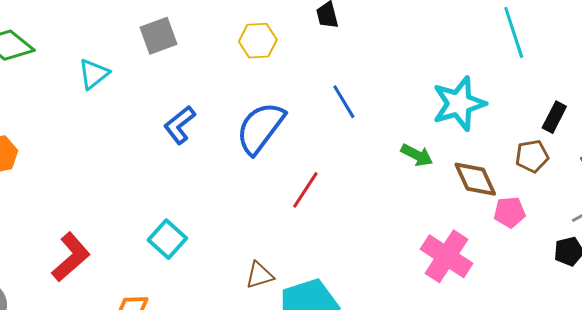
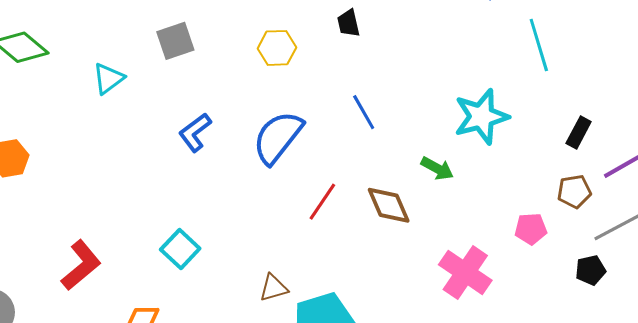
brown pentagon: (532, 156) -> (574, 192), moved
brown diamond: (475, 179) -> (389, 205), moved

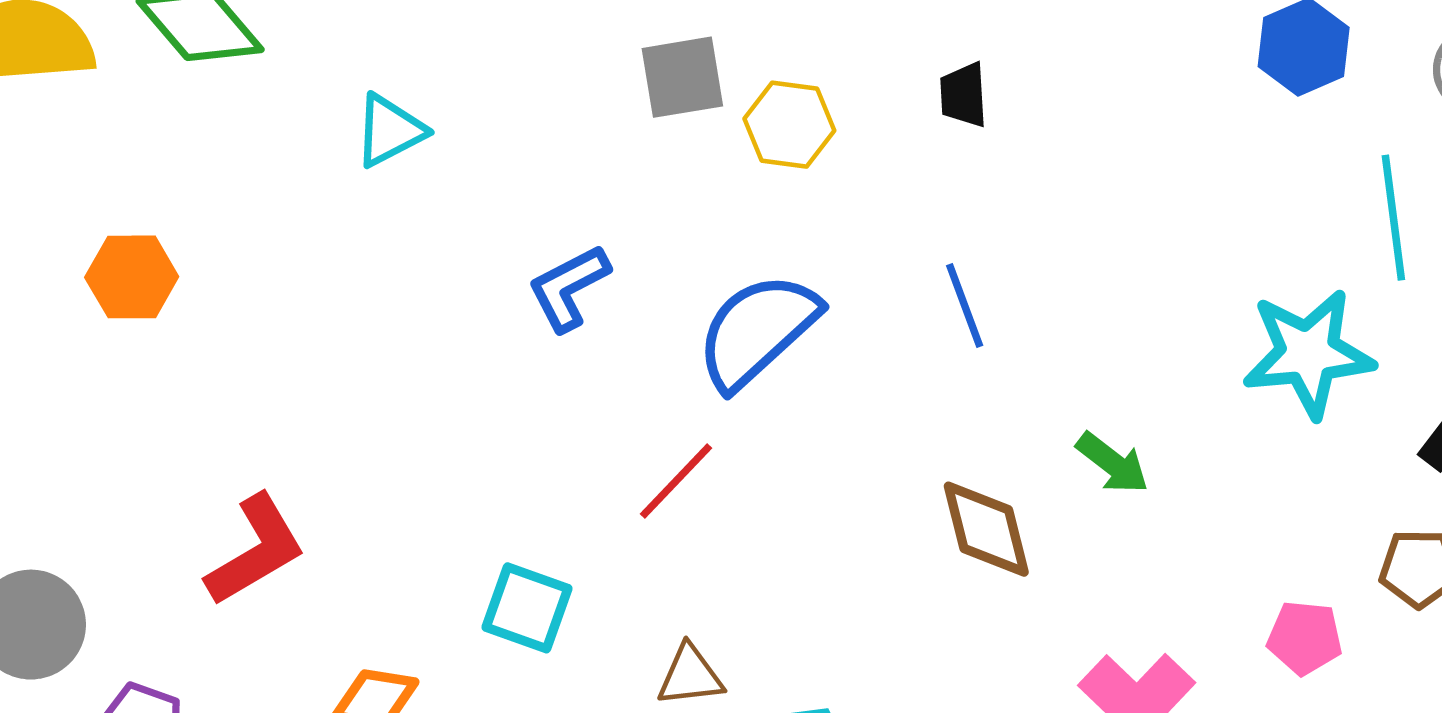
gray square: (175, 41) -> (682, 77), moved
cyan star: (481, 117) -> (1308, 353), moved
red line: (322, 202) -> (676, 481), moved
cyan square: (180, 249) -> (527, 608), moved, turned -33

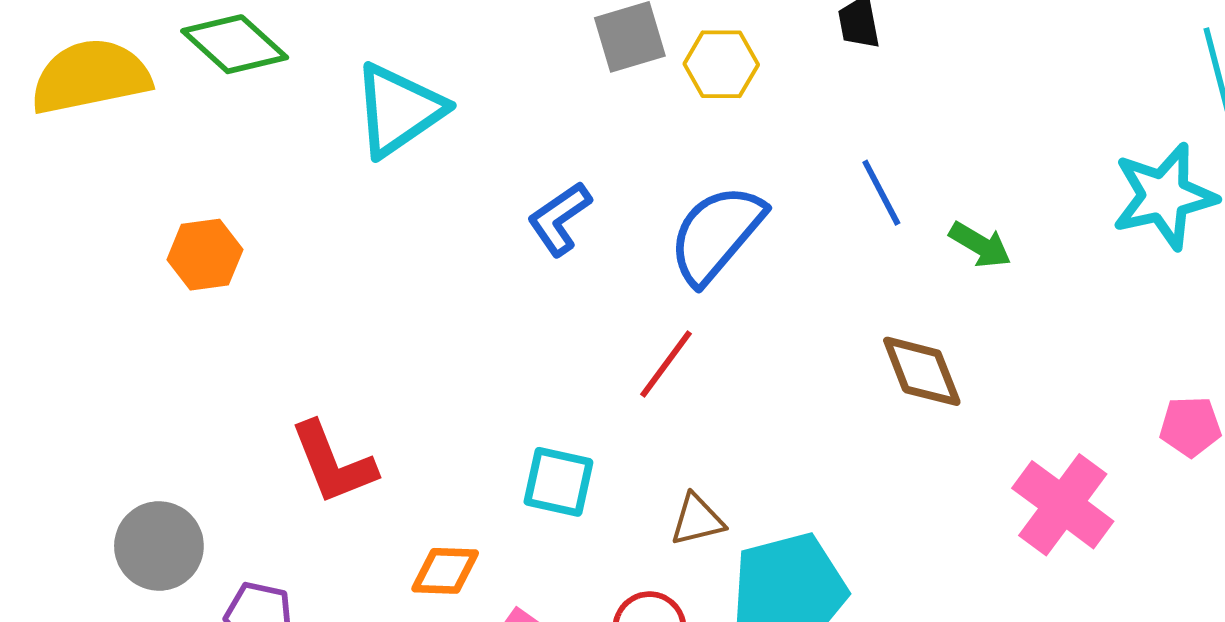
cyan triangle: (390, 131) -> (399, 110), size x1.6
green arrow: (1112, 463) -> (980, 245), moved
red L-shape: (256, 550) -> (333, 463), turned 106

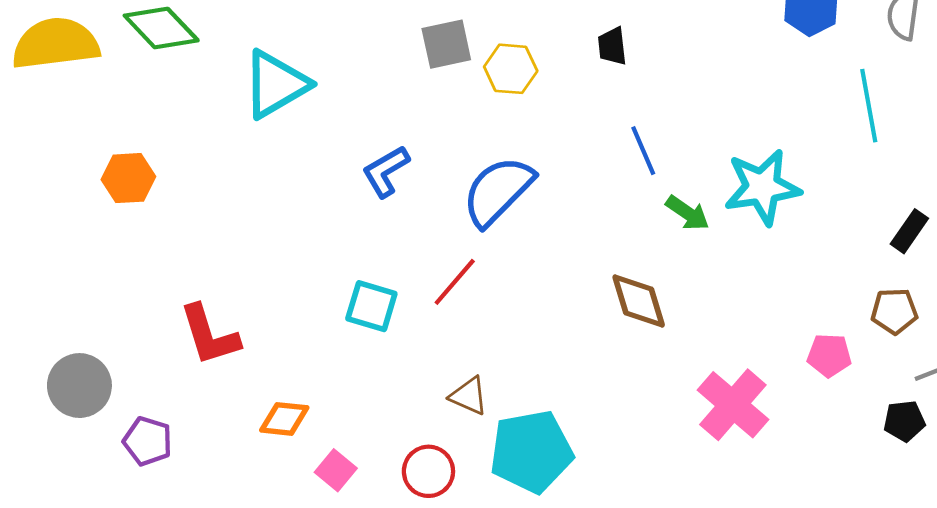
blue line: (881, 193) -> (643, 151), moved
cyan star: (1164, 196) -> (762, 187), moved
cyan square: (558, 482) -> (371, 306), moved
brown triangle: (697, 520) -> (469, 396), turned 33

